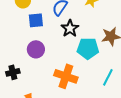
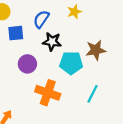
black star: (70, 28) -> (52, 42), turned -30
purple circle: (36, 49) -> (27, 64), moved

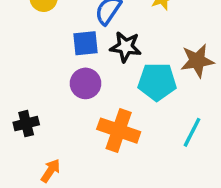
blue square: (16, 33) -> (86, 43), moved

